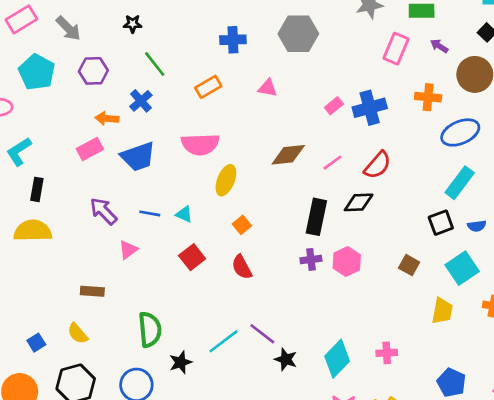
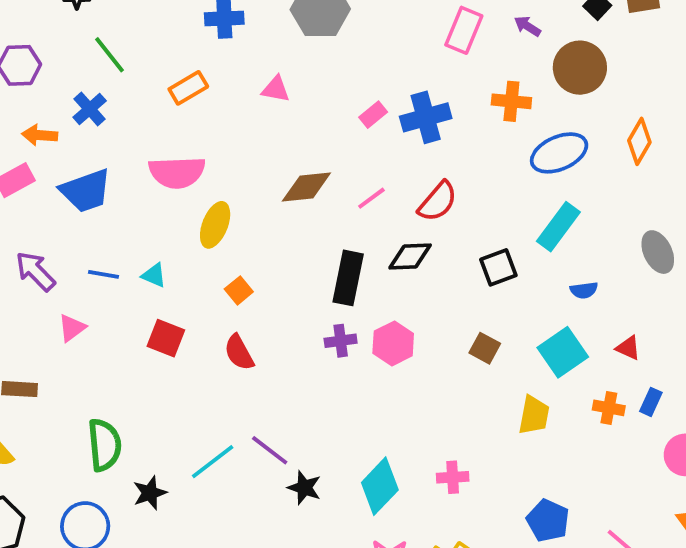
black square: (441, 223) -> (498, 267), moved
red square: (192, 257) -> (166, 338), turned -30

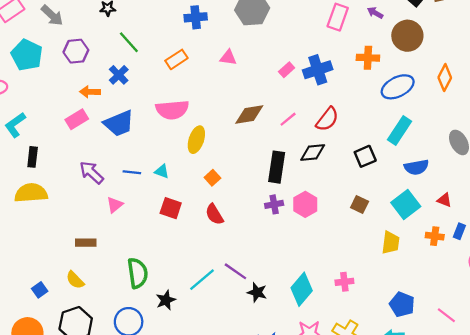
blue semicircle: (584, 290) -> (416, 167), size x1.5

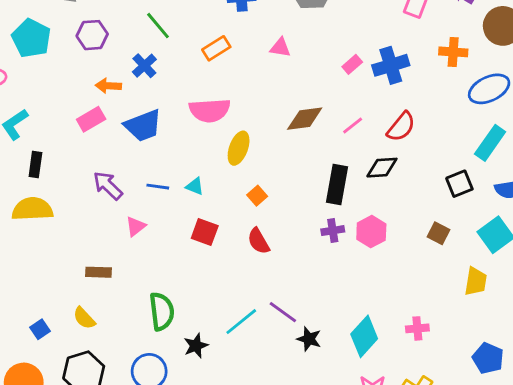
black square: (365, 156) -> (459, 184), moved

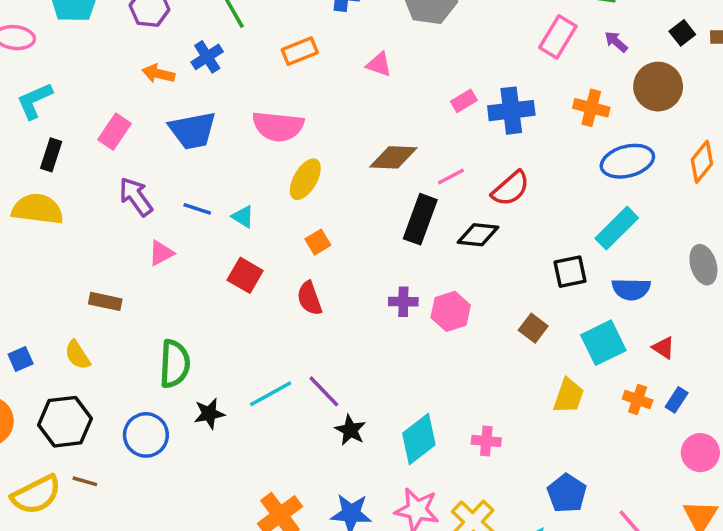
pink rectangle: (91, 119) -> (114, 132), moved, turned -36
black rectangle: (337, 184) -> (420, 219), moved

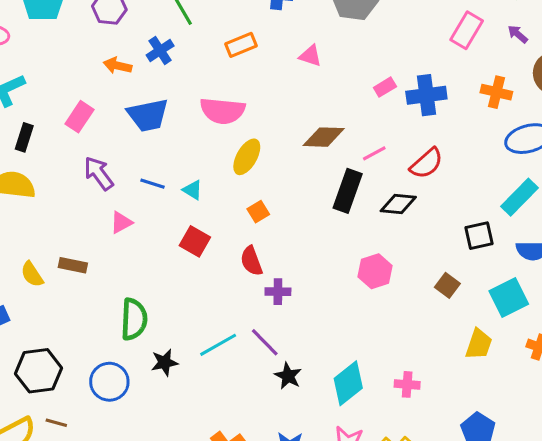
purple cross: (403, 302) -> (278, 292), moved
yellow semicircle: (78, 355) -> (32, 274), moved

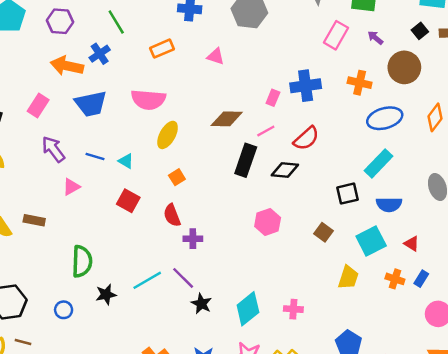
orange arrow: (118, 66) -> (67, 66), size x1.5
pink rectangle: (385, 87) -> (273, 98), moved, turned -35
blue circle: (109, 382) -> (64, 310), size x0.6

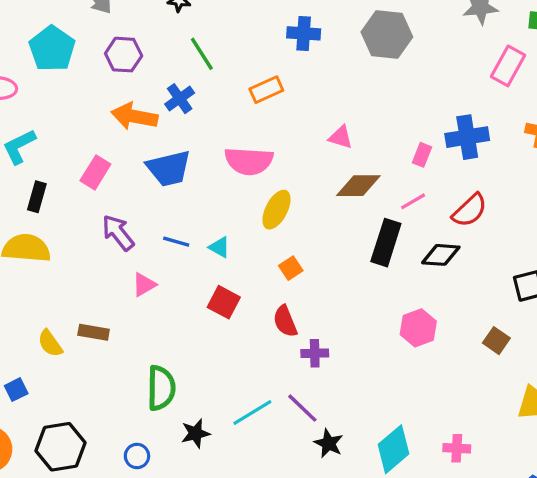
pink triangle: (216, 56) -> (341, 137), moved

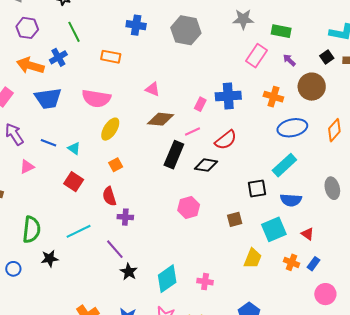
orange rectangle: (266, 90) -> (111, 57), turned 30
brown square: (496, 341) -> (235, 219), turned 35
cyan line: (252, 412) -> (79, 231), moved

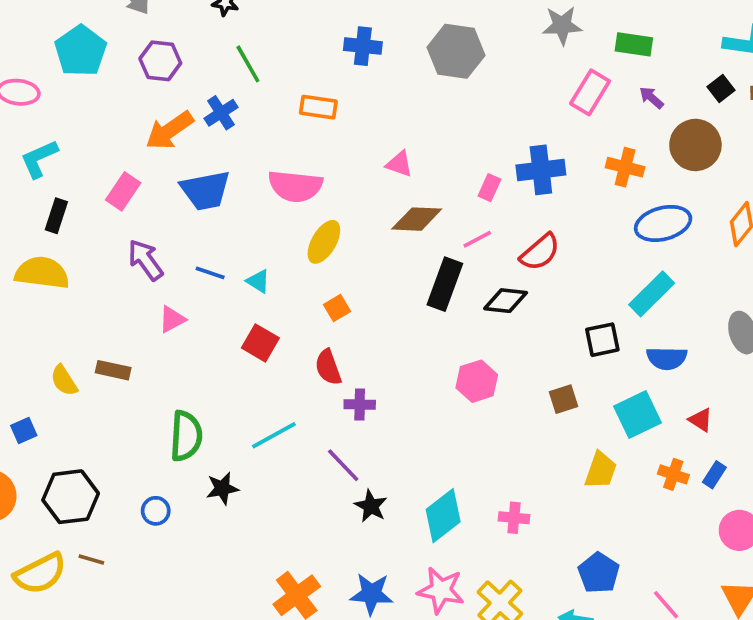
orange arrow: (30, 65) -> (169, 131), turned -48

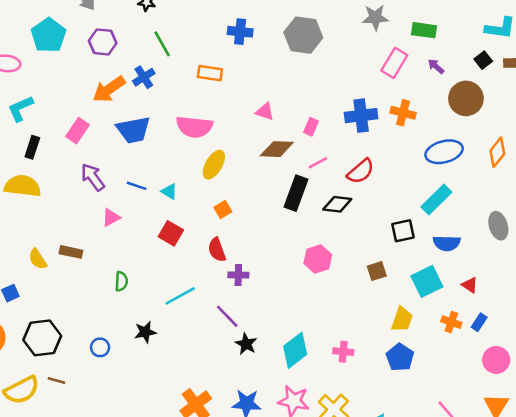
orange cross: (625, 167) -> (403, 113), moved
pink rectangle: (489, 188) -> (311, 127), moved
green semicircle: (186, 436) -> (121, 281), moved, size x0.6
blue pentagon: (599, 573) -> (400, 357), moved

